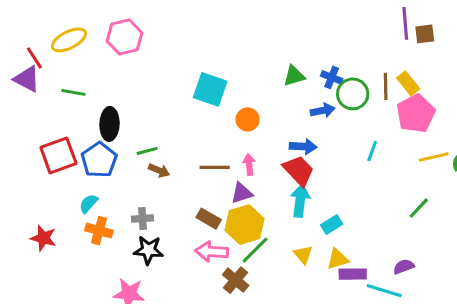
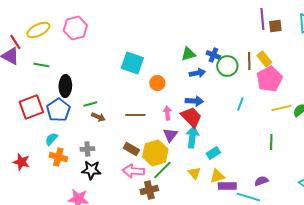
blue arrow: (323, 110) -> (197, 73), moved
pink arrow: (249, 164) -> (167, 113), moved
purple triangle: (242, 193) -> (170, 135), moved, turned -35
green line: (419, 208) -> (271, 142), turned -42
brown cross: (236, 280) -> (149, 190), turned 36

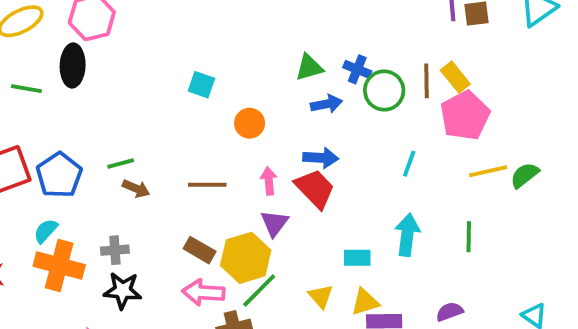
cyan square: (132, 63) -> (201, 85), size x0.6
black ellipse: (65, 86) -> (73, 65), moved
cyan arrow: (192, 137) -> (407, 235), moved
cyan rectangle: (213, 153) -> (357, 258), turned 32
orange cross: (58, 157) -> (59, 266), size x1.4

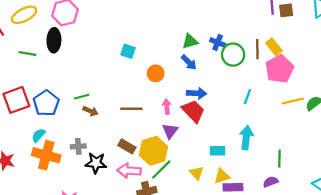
blue arrow: (326, 104) -> (189, 62), moved, turned 56
green line: (469, 237) -> (279, 159), moved
black star: (123, 291) -> (96, 163), moved

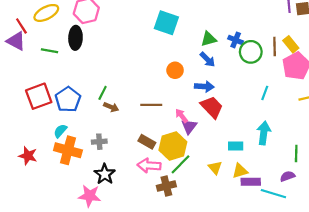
cyan square: (128, 51) -> (166, 23), moved, size x1.6
blue arrow: (197, 93) -> (204, 86), moved
green line: (82, 97) -> (103, 93), turned -48
pink arrow: (167, 107) -> (182, 116), moved, turned -32
black star: (96, 163) -> (105, 174), moved, turned 30

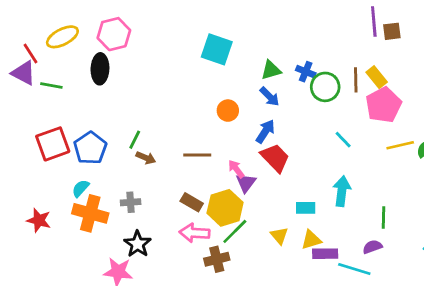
green line: (50, 51) -> (51, 86), moved
blue arrow: (204, 86) -> (265, 131), turned -60
cyan line: (265, 93) -> (343, 140), turned -64

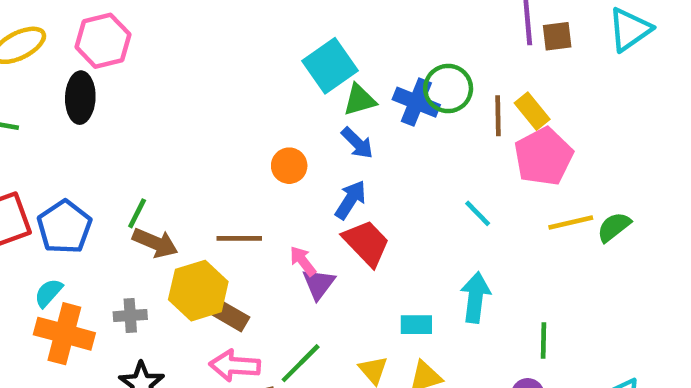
cyan square: (217, 49) -> (330, 66), moved, turned 36
blue cross: (306, 72) -> (416, 102), size x1.4
green circle: (325, 87) -> (448, 88), moved
brown arrow: (146, 158) -> (155, 243), size x1.4
yellow hexagon: (225, 208) -> (198, 291), moved

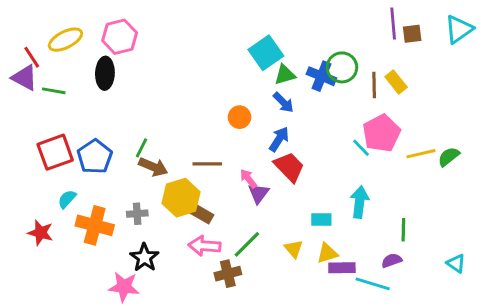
pink pentagon: (543, 157) -> (381, 133), moved
cyan semicircle: (48, 293) -> (67, 199), moved

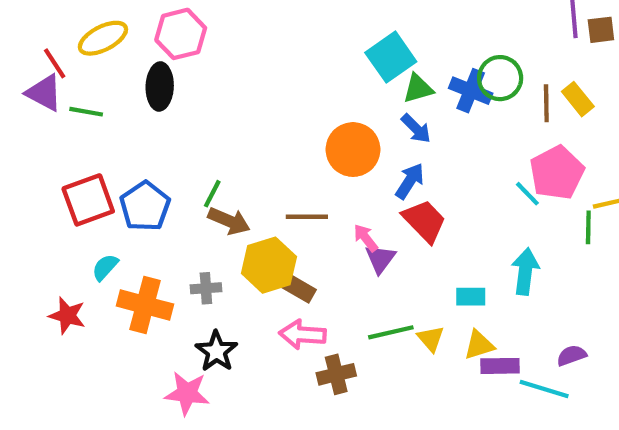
orange circle: (240, 117) -> (353, 150), size x1.6
green line: (403, 230) -> (588, 227), moved
green line: (247, 244) -> (391, 332), moved, turned 32

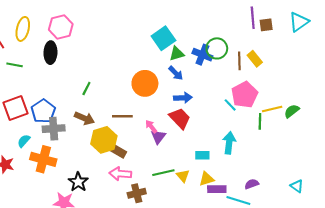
yellow ellipse: (103, 38) -> (23, 29), turned -50
blue arrow: (410, 181) -> (183, 98), moved, turned 54
green line: (212, 194) -> (86, 89), moved
gray cross: (206, 288) -> (54, 129), moved, size x1.5

